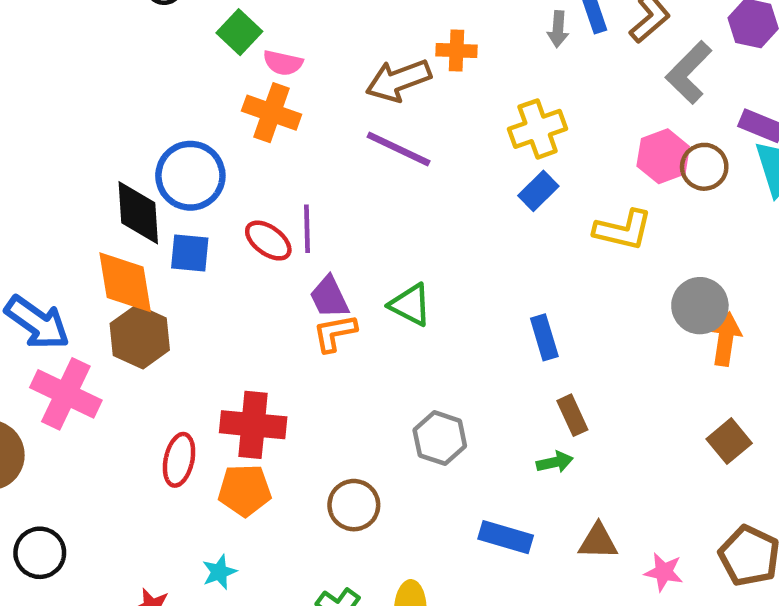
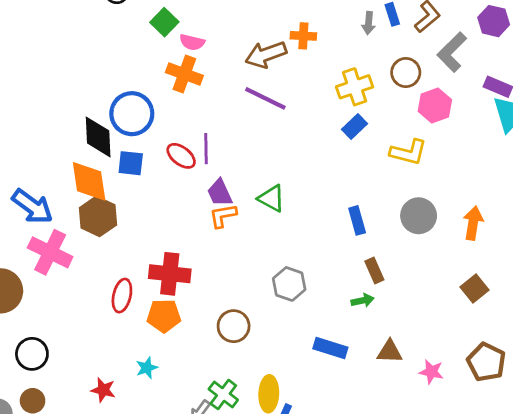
brown circle: (704, 167) -> (406, 73), moved
gray circle: (700, 306) -> (419, 216), moved

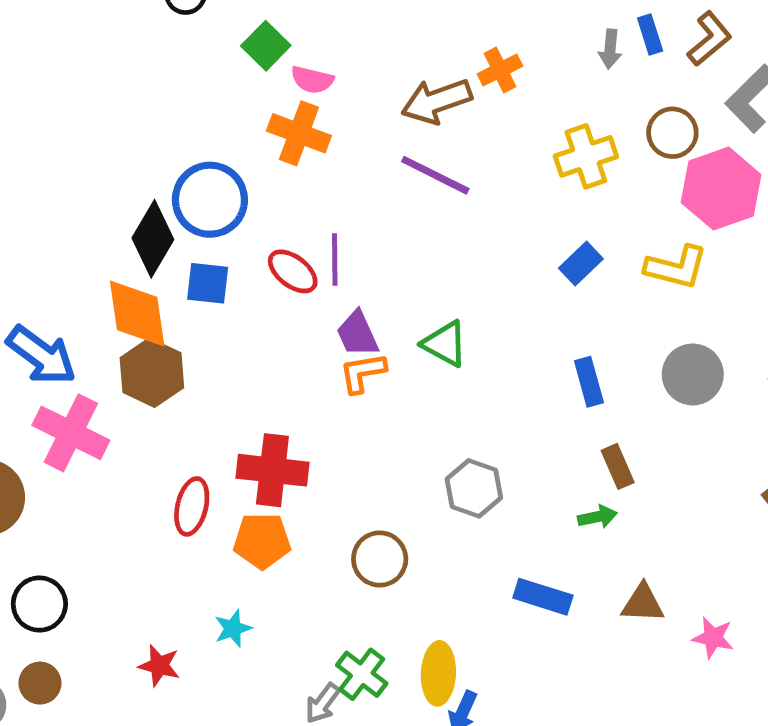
orange cross: (303, 36) -> (500, 70), turned -30
pink hexagon: (435, 105) -> (721, 189), size x1.4
blue rectangle: (355, 127) -> (581, 264), moved
black diamond: (98, 137) -> (153, 239), turned 33

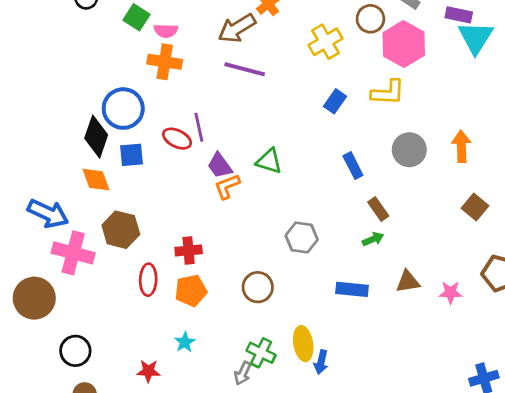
orange diamond: (137, 314) -> (96, 180), size x0.7
brown hexagon: (152, 373) -> (121, 230), moved
red cross: (272, 470) -> (189, 250), size x0.7

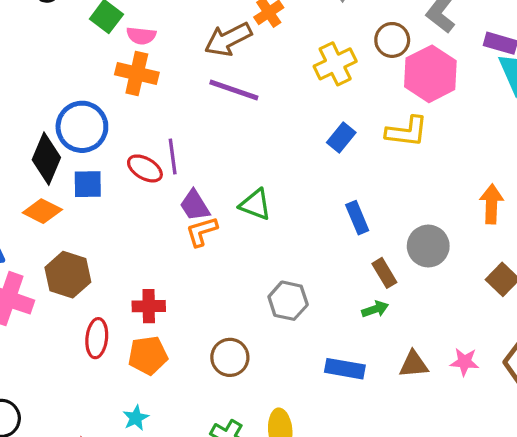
gray circle: (409, 150) -> (428, 246), moved
orange diamond: (96, 180) -> (42, 211), turned -48
pink star: (450, 292) -> (464, 362), moved

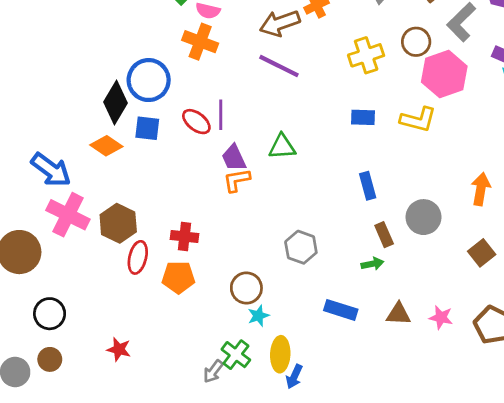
blue rectangle: (341, 138) -> (363, 117), turned 45
green triangle: (255, 204) -> (282, 147), moved, turned -32
brown hexagon: (68, 275) -> (118, 223), moved
cyan star: (136, 418) -> (258, 316), moved

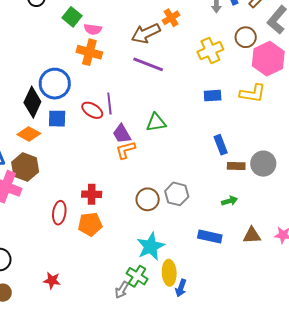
brown hexagon: (118, 223) -> (25, 167), moved
brown rectangle: (384, 235) -> (236, 166), moved, turned -60
brown circle: (246, 288) -> (148, 199), moved
cyan star: (258, 316) -> (151, 246), size x1.8

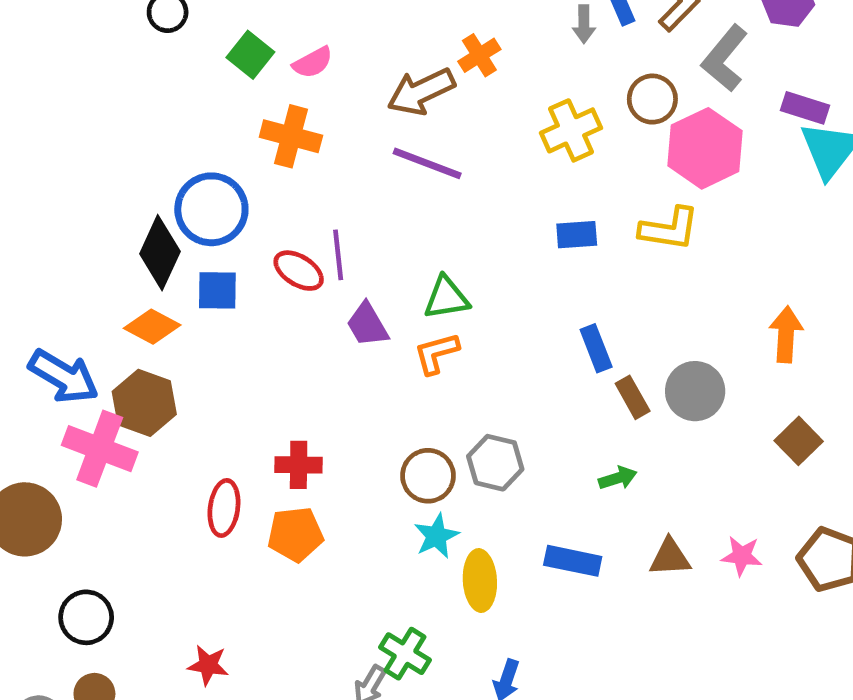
pink semicircle: (93, 29) -> (313, 62), moved, turned -36
orange L-shape: (125, 150) -> (436, 353), moved
brown rectangle: (236, 166) -> (633, 397), turned 60
cyan star: (151, 246) -> (436, 536), moved, size x0.7
yellow ellipse: (169, 273) -> (480, 581), moved

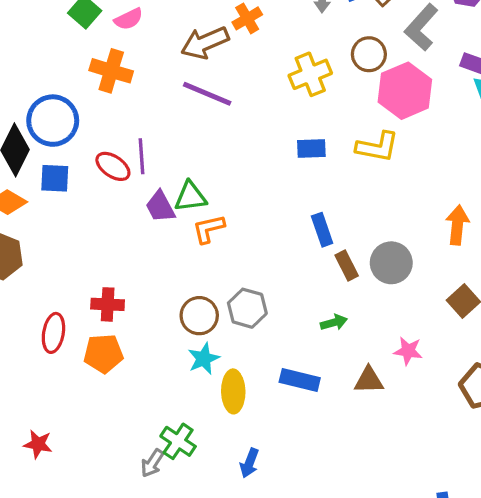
green triangle: (446, 298) -> (190, 197), moved
pink star: (742, 556) -> (408, 351), moved

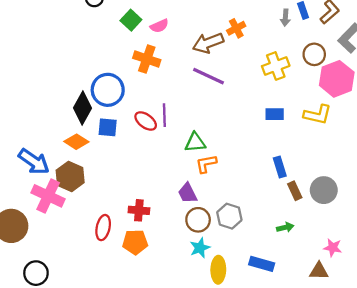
purple trapezoid: (160, 207) -> (188, 193), moved
brown triangle: (369, 380) -> (319, 271), moved

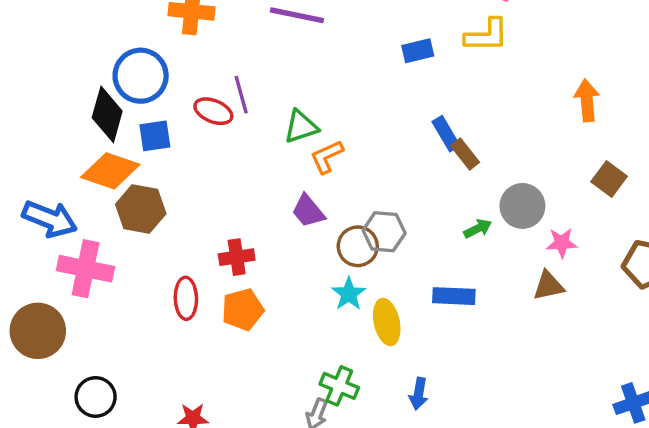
orange diamond: (76, 142) -> (110, 171), size x1.4
brown hexagon: (70, 176) -> (141, 209), moved
gray circle: (324, 190) -> (522, 206), moved
brown rectangle: (295, 191) -> (465, 154), moved
brown circle: (198, 220) -> (358, 246), moved

